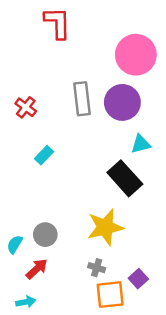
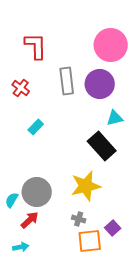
red L-shape: (58, 23) -> (36, 46), moved
gray circle: (45, 235) -> (37, 192), size x1.5

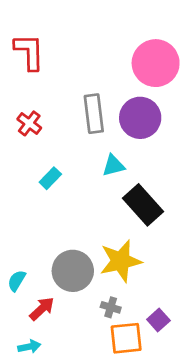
red L-shape: (36, 46) -> (29, 52), moved
cyan triangle: (115, 118) -> (113, 166), moved
gray circle: (37, 192) -> (73, 271), moved

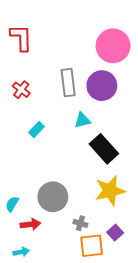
yellow star: (121, 261) -> (110, 191), moved
red arrow: (42, 309) -> (30, 224), turned 36

